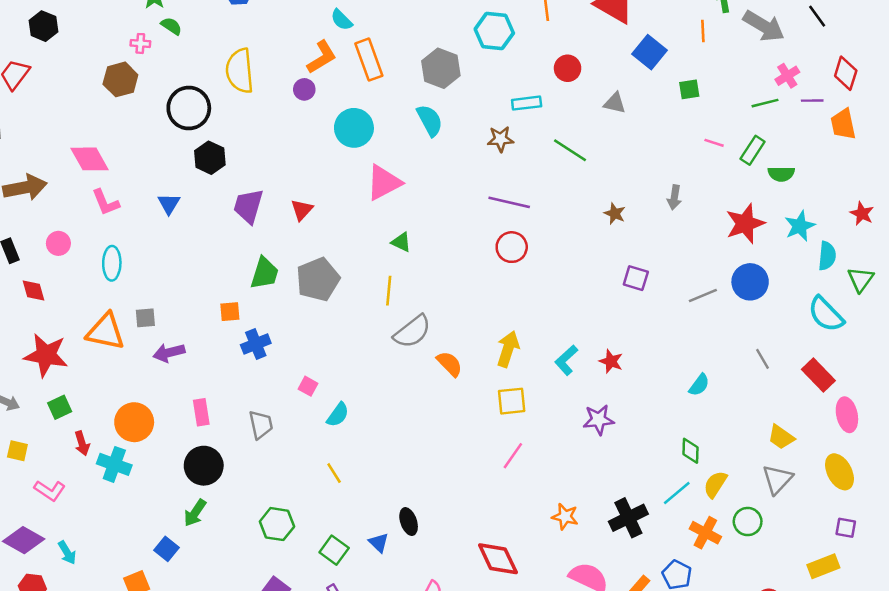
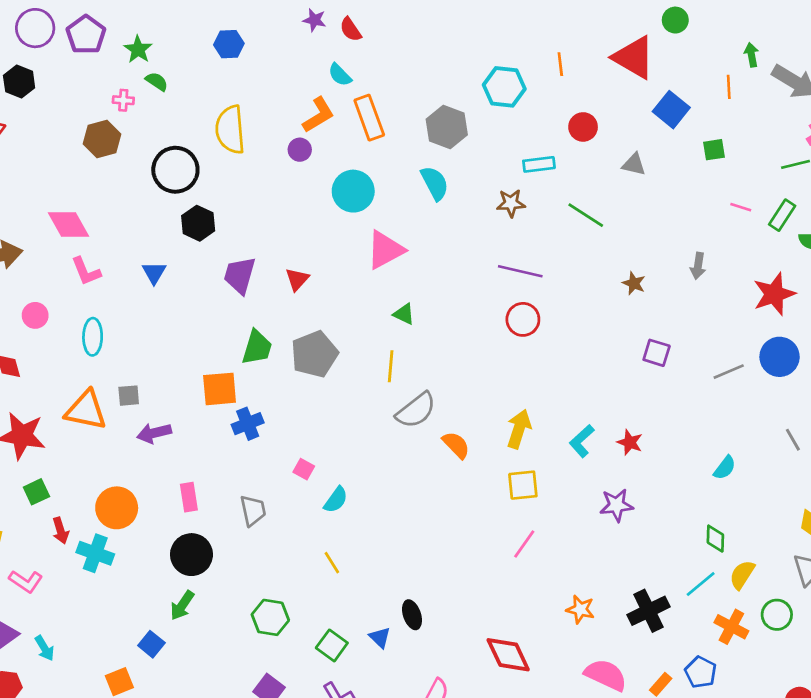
orange square: (230, 312) -> (220, 389), size x1.6

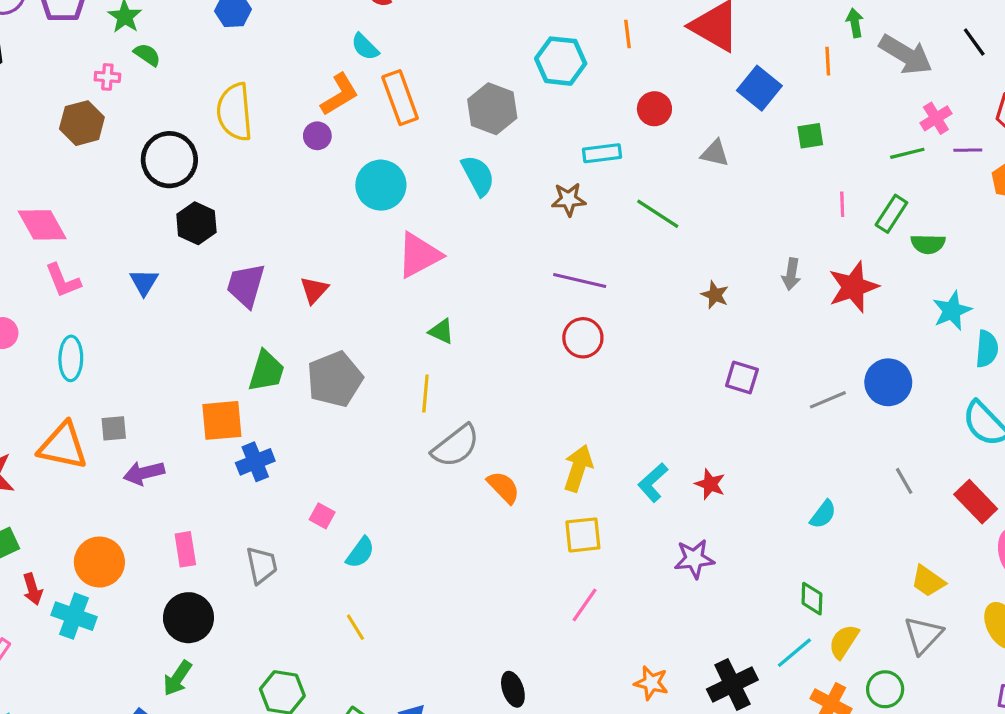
pink line: (741, 207) -> (842, 204), turned 70
red star: (774, 294) -> (853, 287), moved
black ellipse: (412, 615) -> (513, 689), moved

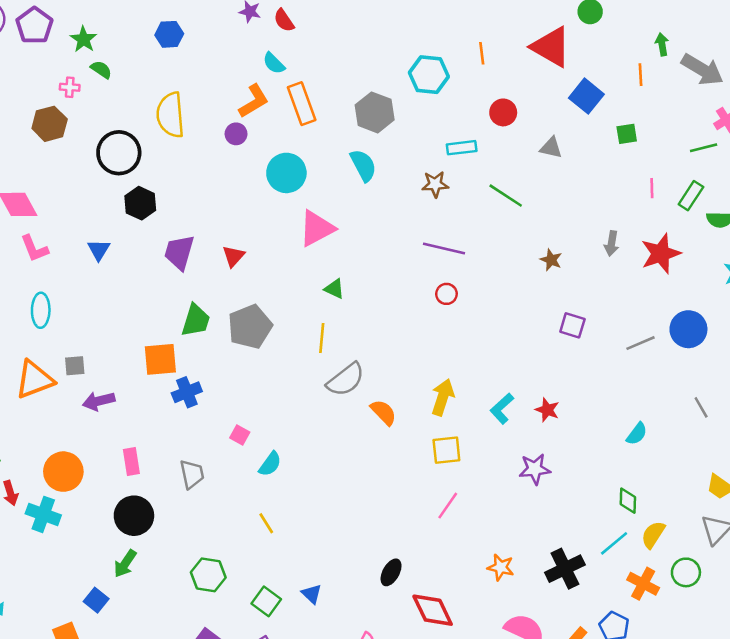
red circle: (583, 338) -> (446, 294), size x0.7
orange triangle: (63, 446) -> (34, 380), turned -33
black ellipse: (513, 689) -> (391, 572), turned 48

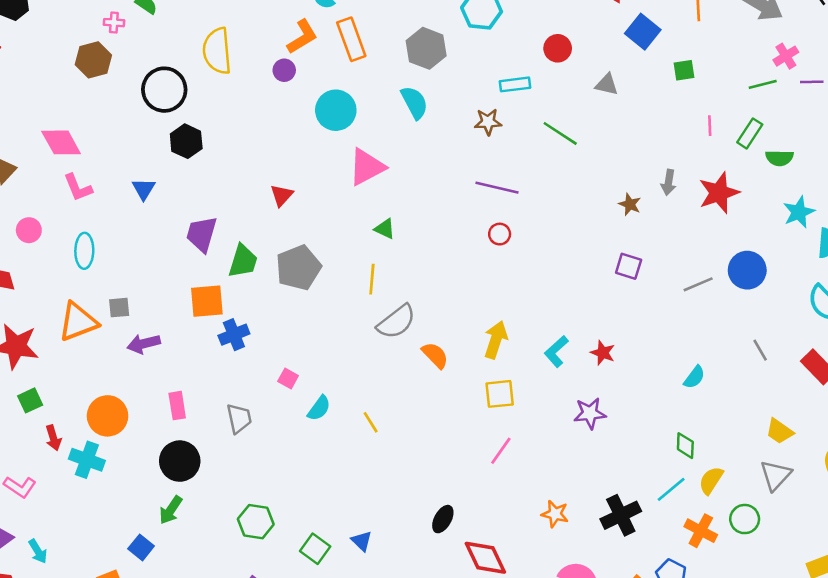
purple trapezoid: (179, 252) -> (202, 234), moved
brown star: (551, 260) -> (630, 204), moved
yellow line: (266, 523) -> (371, 422), moved

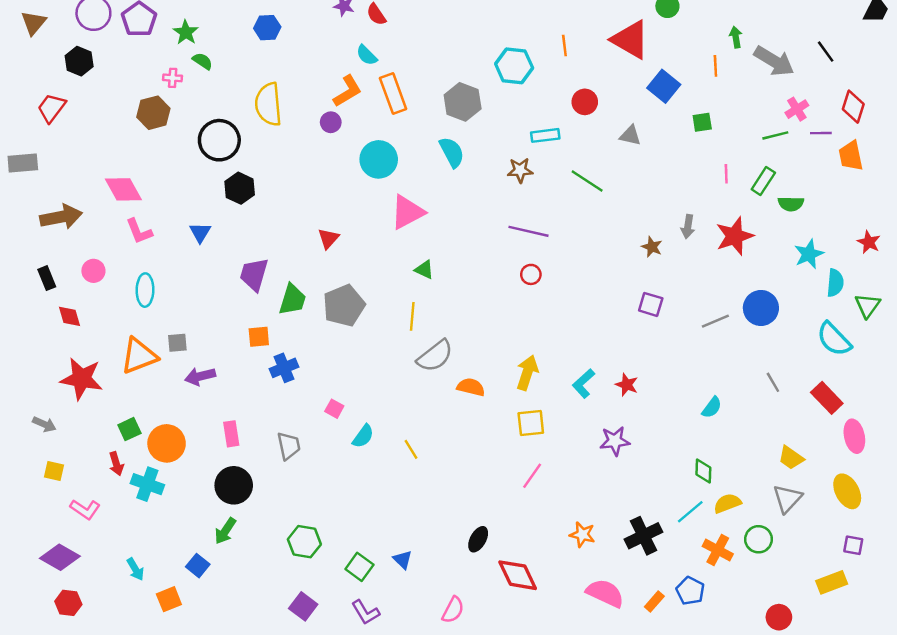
orange square: (207, 301) -> (259, 337), size x0.7
orange semicircle: (435, 355) -> (471, 387), turned -32
green square: (30, 400) -> (129, 429), moved
yellow semicircle: (711, 480) -> (727, 503), turned 36
cyan arrow: (38, 551) -> (135, 569), moved

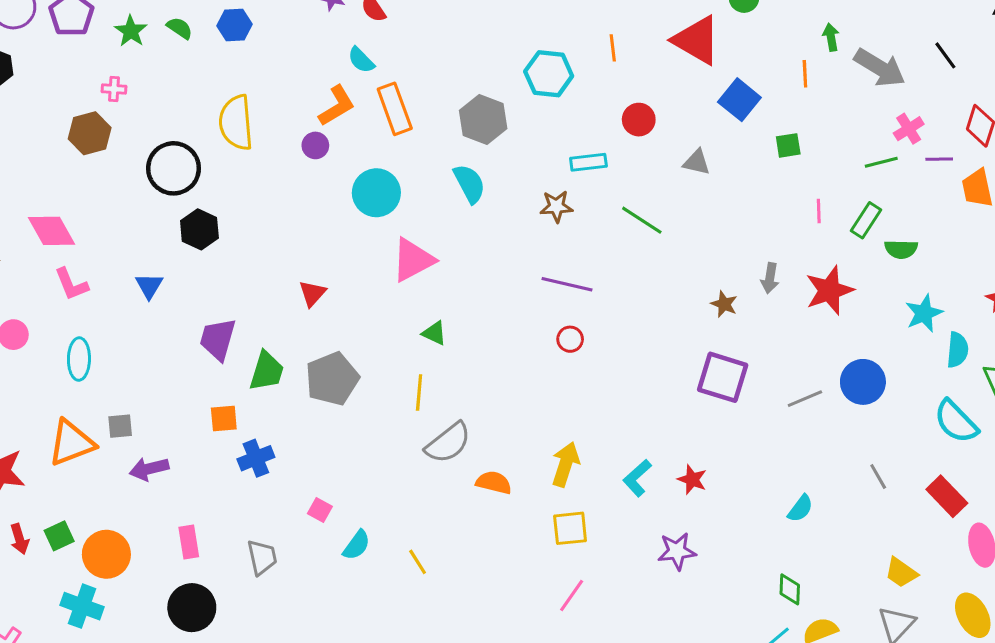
green semicircle: (203, 61) -> (180, 28), moved
purple square: (651, 304) -> (723, 377), size x1.6
red arrow: (116, 464) -> (19, 539), moved

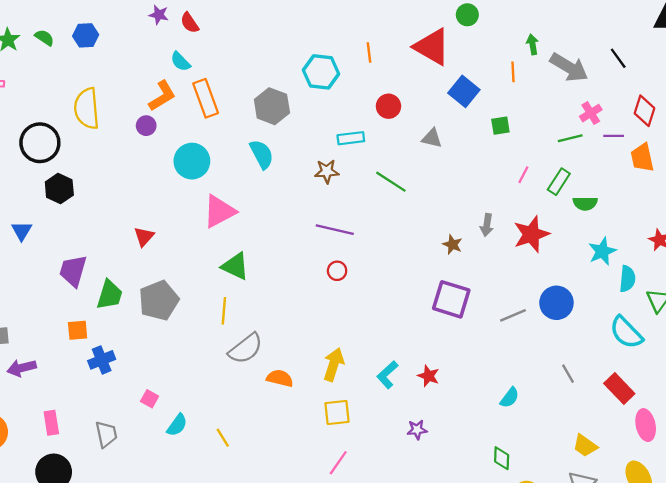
pink line: (819, 211) -> (523, 175), turned 30
green triangle: (434, 333) -> (235, 266), size x1.5
purple star: (677, 551) -> (417, 430), size x0.7

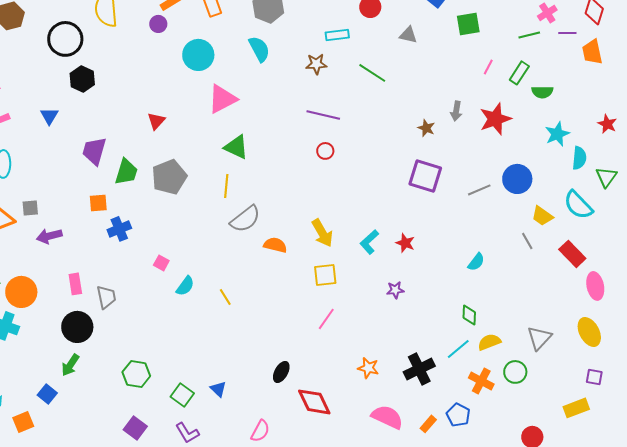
green square: (500, 126) -> (468, 24), size x1.4
yellow arrow: (334, 364) -> (322, 233), turned 132
gray trapezoid: (106, 434) -> (106, 297), moved
yellow trapezoid: (585, 446) -> (542, 216), moved

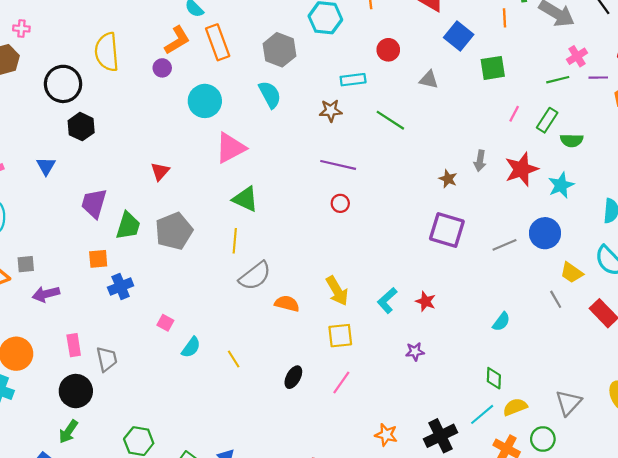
cyan star: (557, 134) -> (561, 185), moved
black ellipse: (281, 372) -> (293, 377), moved

